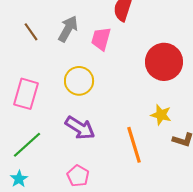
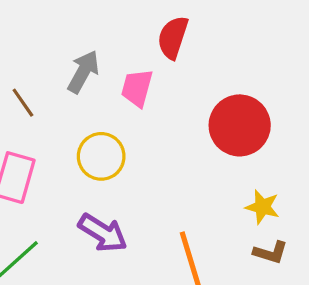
brown line: (31, 32) -> (23, 103), moved
yellow star: (161, 115) -> (262, 207), moved

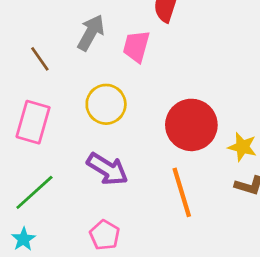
red circle: (240, 125) -> (191, 125), moved

